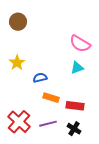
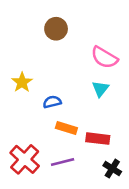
brown circle: (18, 22) -> (56, 29), moved
cyan triangle: (77, 68) -> (100, 89), turned -32
black cross: (74, 129) -> (112, 169), moved

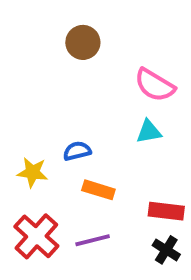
yellow star: (22, 82) -> (32, 172), moved, turned -30
cyan triangle: (100, 89) -> (149, 132), turned 42
red rectangle: (98, 139) -> (166, 211), moved

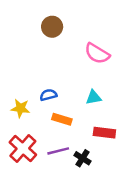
cyan triangle: (149, 132) -> (93, 97), moved
black cross: (166, 250) -> (83, 158), moved

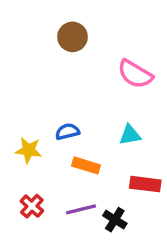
red cross: (23, 148) -> (32, 206), size x0.6

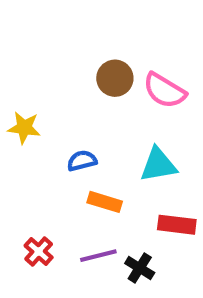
brown circle: (73, 37) -> (115, 78), moved
cyan triangle: (130, 135) -> (158, 165), size x1.4
yellow star: (29, 150) -> (24, 128), moved

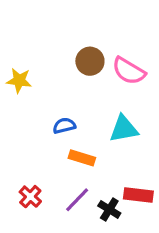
yellow star: (24, 128) -> (19, 81), moved
red rectangle: (177, 225) -> (138, 195), moved
purple line: (98, 256) -> (77, 200), turned -32

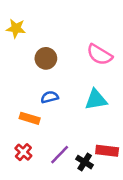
brown circle: (90, 61) -> (46, 58), moved
yellow star: (19, 81) -> (16, 28), moved
orange rectangle: (82, 158) -> (30, 118), moved

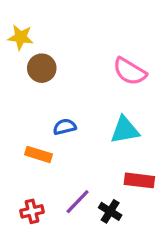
brown circle: (46, 58) -> (42, 68), moved
red rectangle: (107, 151) -> (139, 180), moved
red cross: (23, 152) -> (32, 211), moved, turned 35

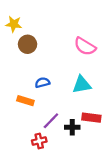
purple line: (78, 202) -> (51, 121), moved
red cross: (32, 211) -> (39, 141), moved
black cross: (110, 211) -> (72, 127), moved, turned -32

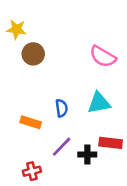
blue semicircle: (42, 83) -> (62, 108), moved, turned 96
red cross: (39, 141) -> (32, 171), moved

